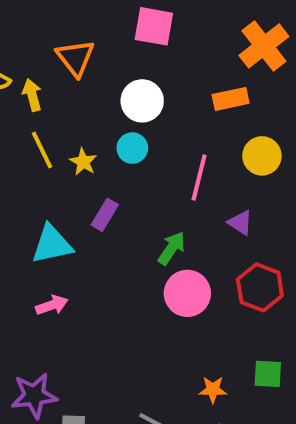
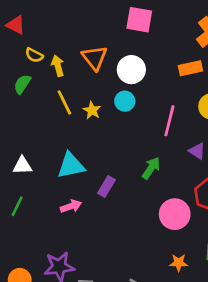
orange triangle: (75, 58) -> (95, 58), moved
purple rectangle: (105, 215) -> (106, 187), moved
pink circle: (187, 293) -> (175, 214), moved

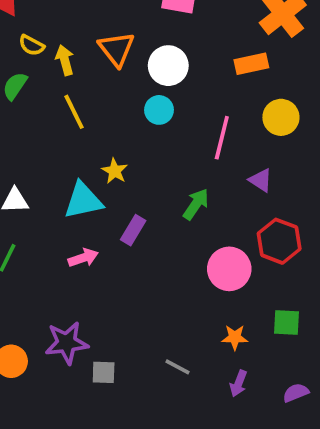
yellow star: (92, 110) -> (115, 171), moved

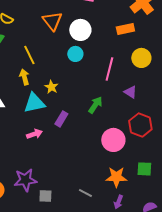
yellow arrow: (65, 60) -> (24, 77), moved
orange star: (235, 337) -> (116, 177), size x1.5

